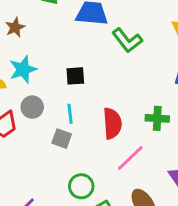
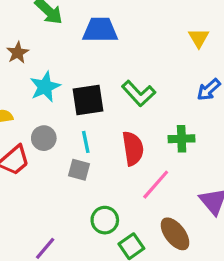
green L-shape: (127, 40) -> (139, 93), moved
cyan star: (23, 69) -> (45, 87), moved
black square: (75, 76) -> (88, 100), size x1.5

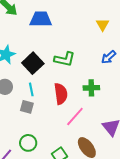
green L-shape: (139, 93) -> (65, 59), turned -35
black square: (88, 100) -> (33, 63), turned -35
green circle: (105, 220) -> (28, 143), moved

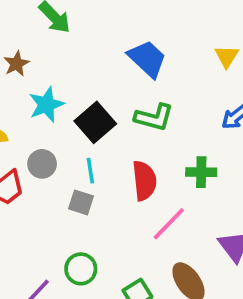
blue trapezoid: (41, 19) -> (147, 59), moved, turned 40

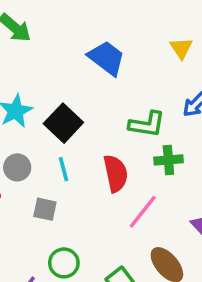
green L-shape: (154, 117) -> (147, 124), moved
gray square: (81, 202) -> (45, 209), moved

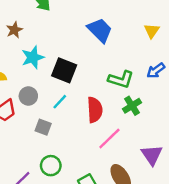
black square: (63, 123) -> (64, 70), turned -30
green cross: (168, 160) -> (132, 106), turned -36
cyan line: (64, 169) -> (60, 102), turned 49

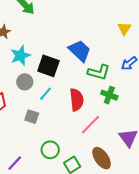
blue trapezoid: (100, 30) -> (80, 51), moved
gray circle: (28, 96) -> (25, 82), moved
green cross: (132, 106) -> (109, 95), turned -35
green circle: (51, 166) -> (50, 150), moved

